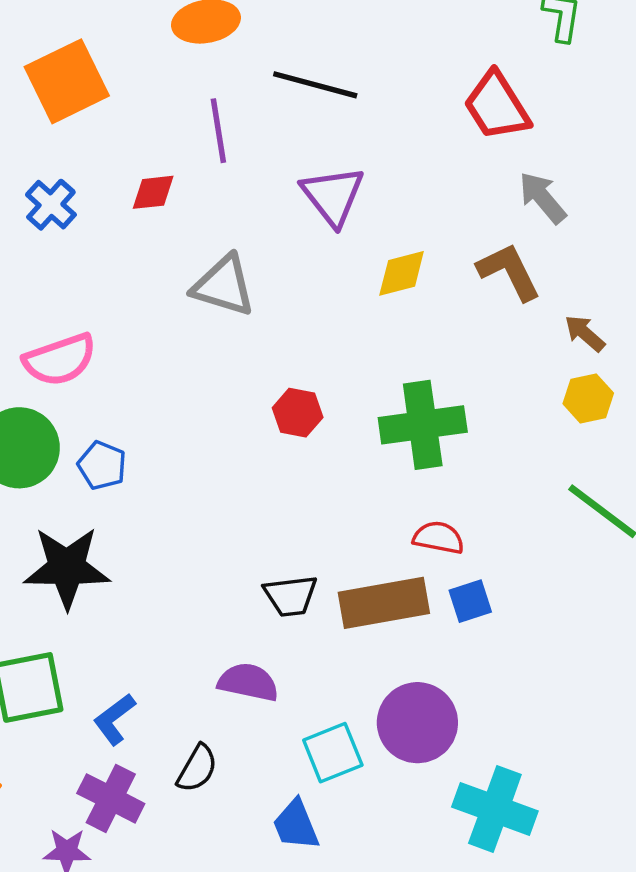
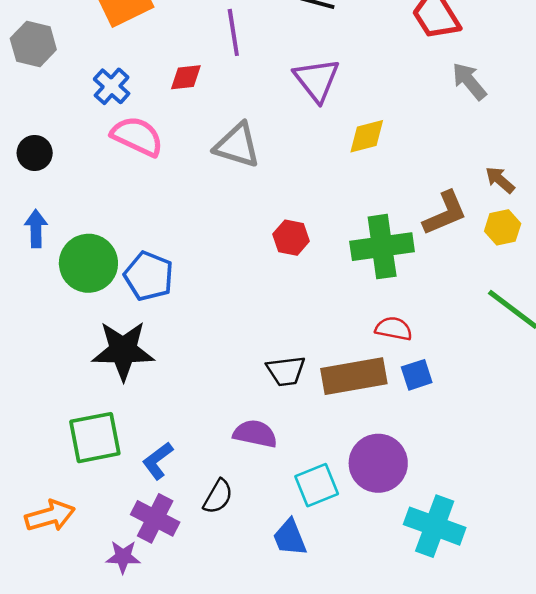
brown L-shape: (509, 272) -> (445, 213), moved, turned 93
pink semicircle: (60, 360) -> (137, 136), moved, turned -136
blue pentagon: (102, 465) -> (149, 276), size x1.4

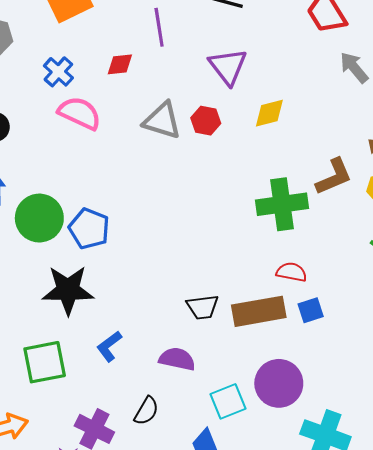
red hexagon: (291, 238) -> (206, 121), moved
blue L-shape: (158, 461) -> (109, 346), moved

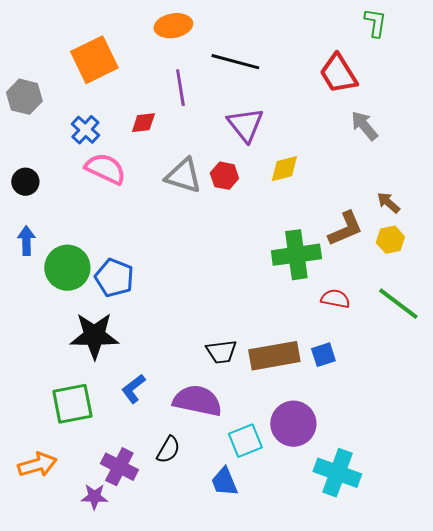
red semicircle: (292, 272) -> (335, 299), moved
purple semicircle: (177, 359) -> (197, 401), size x1.4

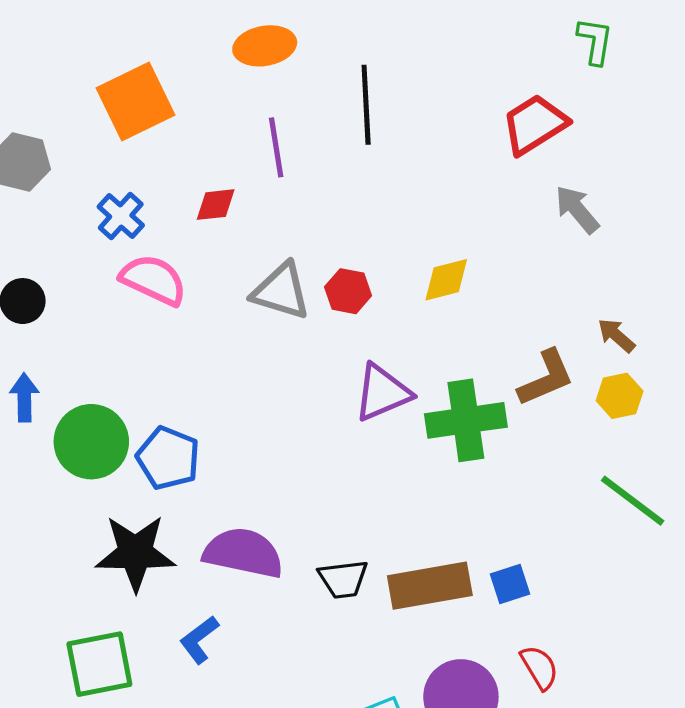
black line: (235, 62) -> (366, 105), turned 72
red trapezoid: (338, 74) -> (535, 124), turned 90
purple triangle: (245, 125) -> (382, 393), moved, turned 45
red semicircle: (335, 299) -> (539, 667), moved, turned 48
purple semicircle: (197, 401) -> (243, 553), moved

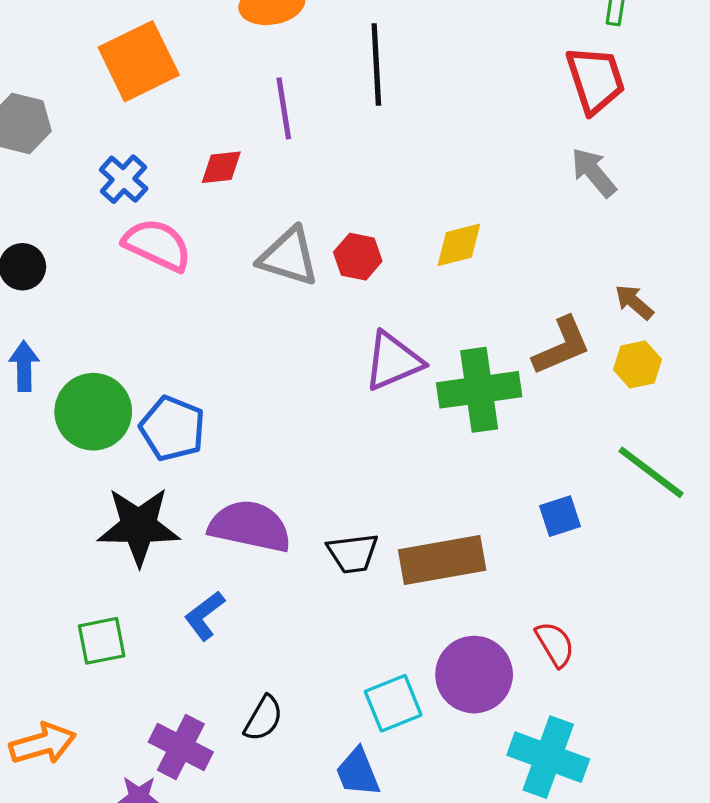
red trapezoid: (535, 124) -> (595, 80), moved, turned 104
blue square: (510, 584) -> (560, 516), moved
green square: (99, 664) -> (102, 641), size x0.7

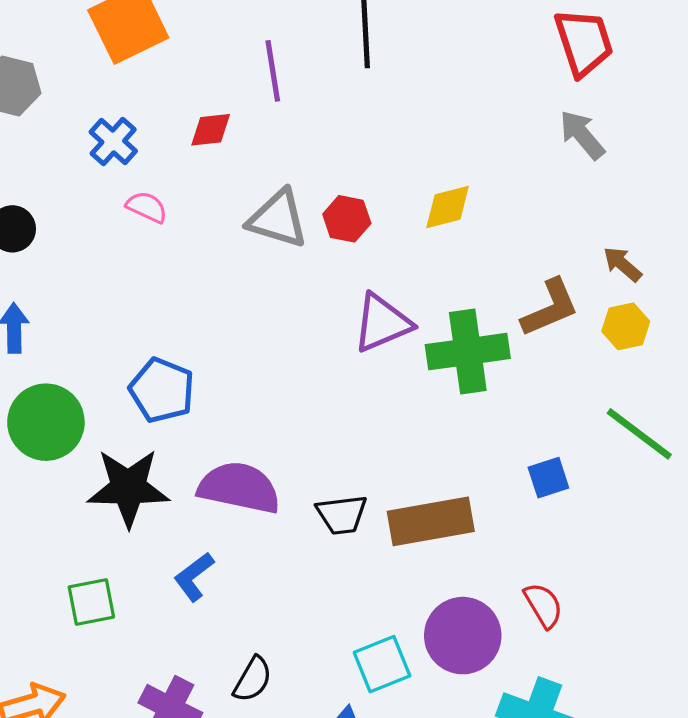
pink semicircle: (157, 245) -> (147, 207), size x0.6
green circle: (93, 412) -> (46, 422), moved

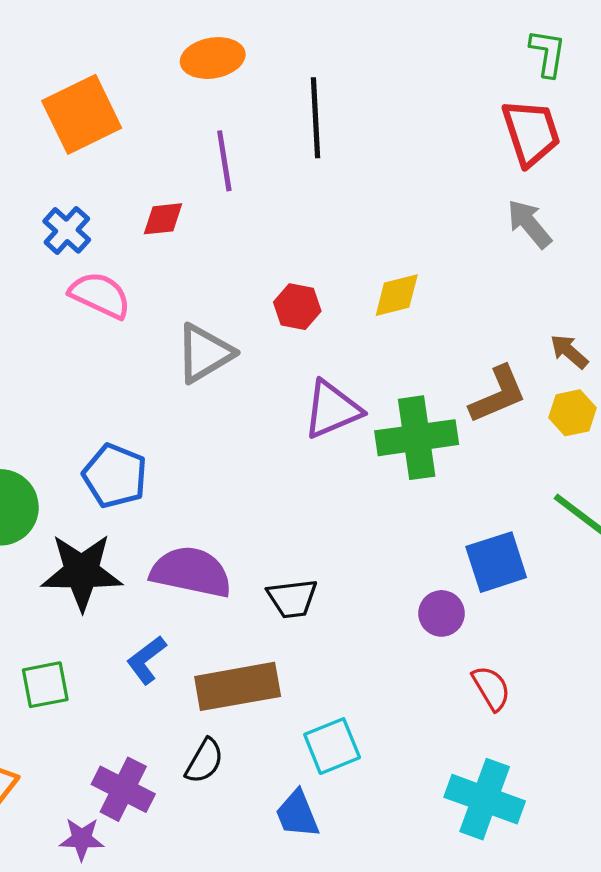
pink semicircle: (147, 207) -> (100, 295), size x1.5
gray triangle: (278, 219) -> (204, 353), moved, turned -48
blue square: (548, 478) -> (496, 562), size x1.5
brown rectangle: (431, 521) -> (238, 686), moved
purple circle: (463, 636) -> (441, 613), moved, size x0.6

